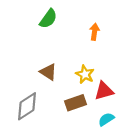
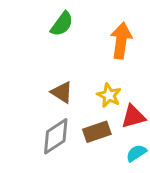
orange arrow: (94, 32) -> (121, 41), size x1.6
gray diamond: (27, 106) -> (56, 136), moved

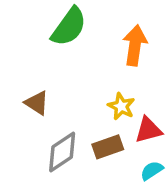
green semicircle: (62, 24) -> (69, 27), size x1.4
brown triangle: (62, 92) -> (37, 103), moved

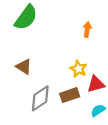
green semicircle: (69, 27) -> (26, 17), moved
orange arrow: (135, 45) -> (87, 29), size x0.6

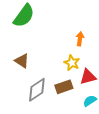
orange arrow: (87, 29) -> (80, 39), moved

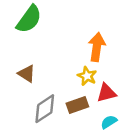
orange arrow: (80, 39) -> (97, 47), size x1.6

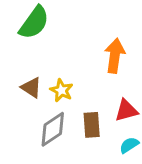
yellow star: (87, 76) -> (61, 90), moved
brown rectangle: (77, 105) -> (92, 125), turned -75

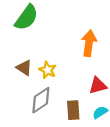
brown rectangle: (92, 125) -> (73, 110), moved

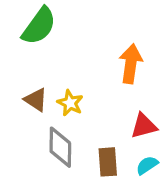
gray diamond: (41, 100) -> (60, 147), turned -56

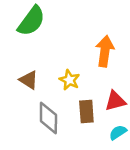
yellow star: (70, 103) -> (69, 80), moved
brown rectangle: (108, 162) -> (86, 111), moved

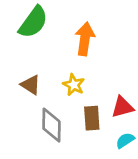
orange arrow: (105, 51) -> (85, 39), moved

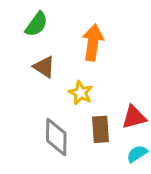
green semicircle: (33, 22) -> (36, 24), size x0.7
brown triangle: (31, 85) -> (44, 67), moved

